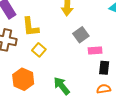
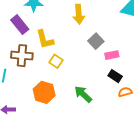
black rectangle: (104, 68) -> (115, 76), moved, turned -56

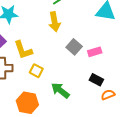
pink rectangle: (112, 55) -> (95, 52), moved
green arrow: (83, 94) -> (60, 90), moved

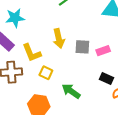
yellow arrow: (54, 22) -> (59, 38), moved
gray square: (74, 47) -> (82, 47), turned -35

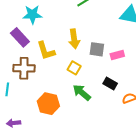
yellow square: (46, 73) -> (74, 68), moved
black rectangle: (106, 78) -> (110, 84), moved

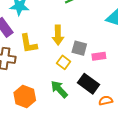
yellow square: (74, 68) -> (64, 62), moved
black rectangle: (110, 84) -> (88, 84), size x1.5

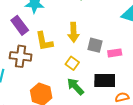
yellow square: (64, 62) -> (72, 63), moved
black rectangle: (88, 84) -> (105, 81), turned -35

